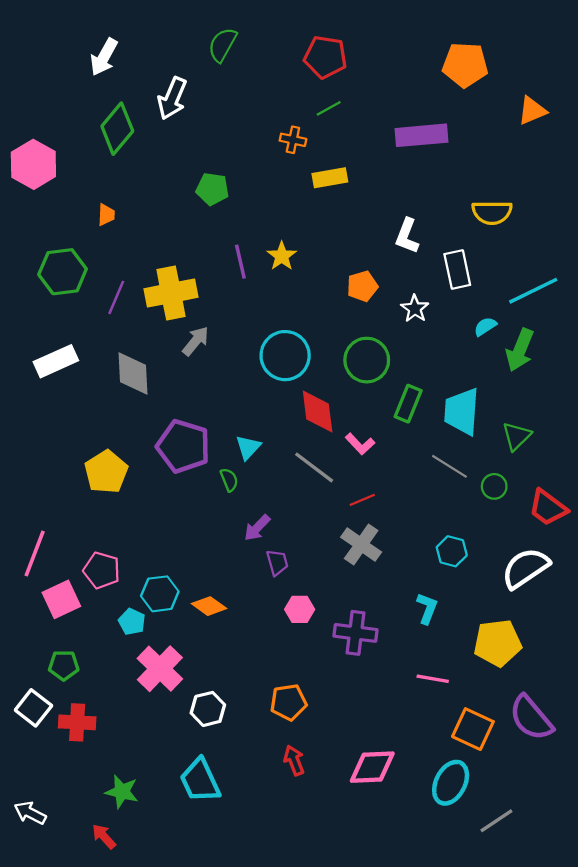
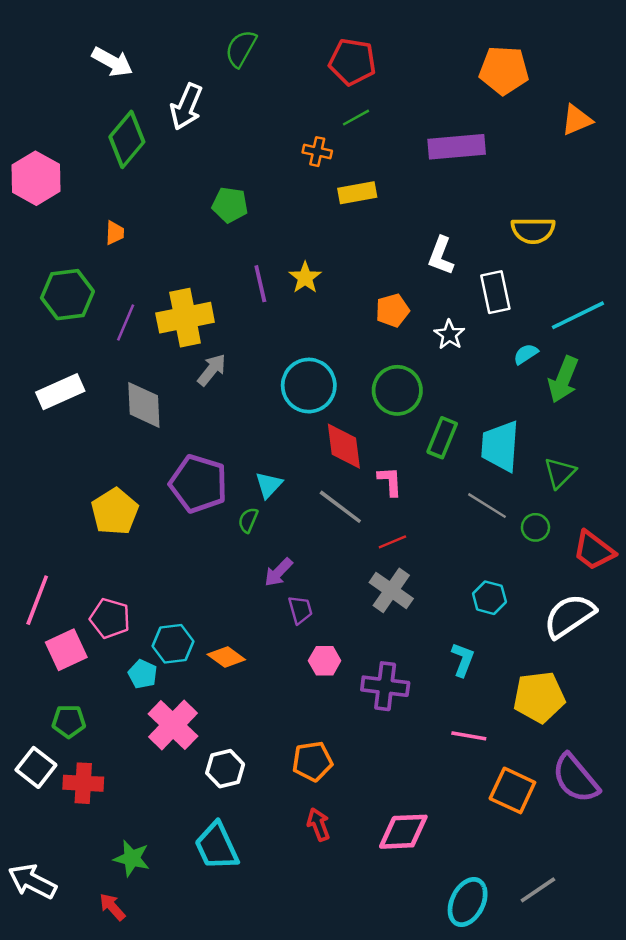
white arrow: (104, 57) -> (112, 62), turned -90
pink L-shape: (360, 444) -> (390, 481), turned -140
green semicircle: (229, 480) -> (248, 520), turned -135
cyan ellipse: (451, 783) -> (468, 902), moved
white arrow: (30, 813) -> (32, 881), size x1.4

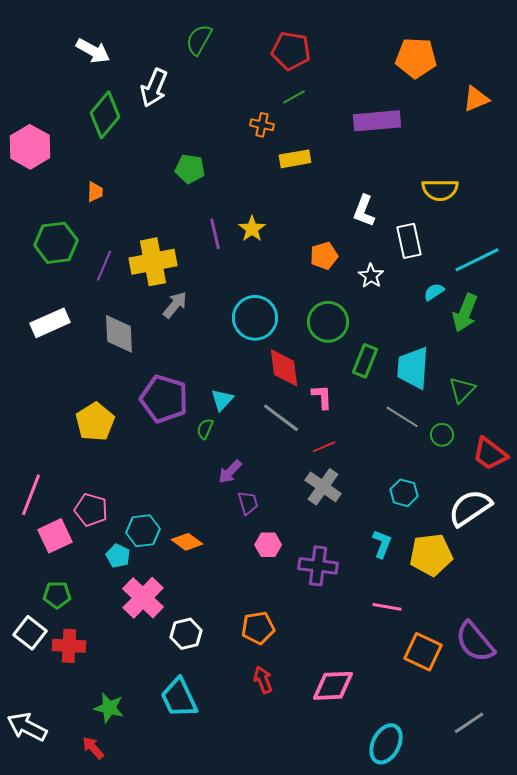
yellow pentagon: (539, 697) -> (431, 555), moved
gray line: (538, 890) -> (469, 723), moved

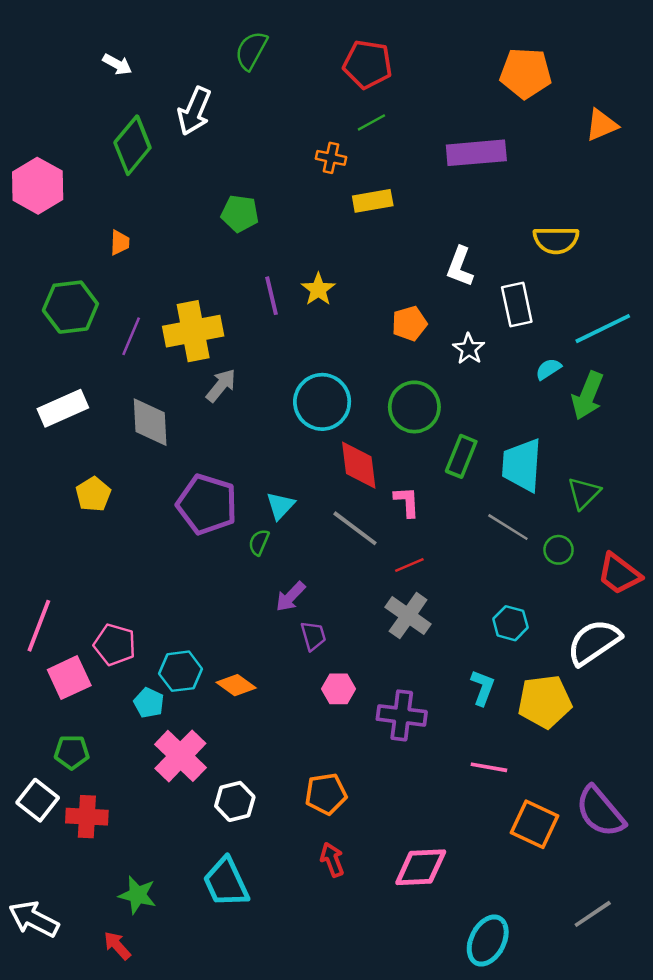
white arrow: (93, 51) -> (117, 64), size x0.7
yellow pentagon: (95, 422) -> (93, 494), moved, size x0.7

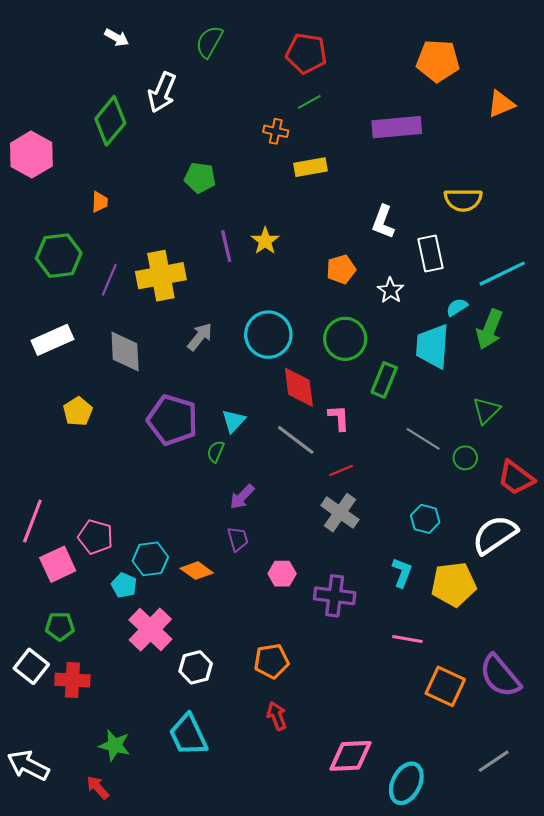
white arrow: (117, 64) -> (117, 38), moved
gray arrow: (221, 385) -> (200, 337), moved
cyan trapezoid: (522, 465) -> (433, 346), moved
purple trapezoid: (313, 636) -> (238, 539), moved
pink diamond: (421, 867) -> (350, 756), moved

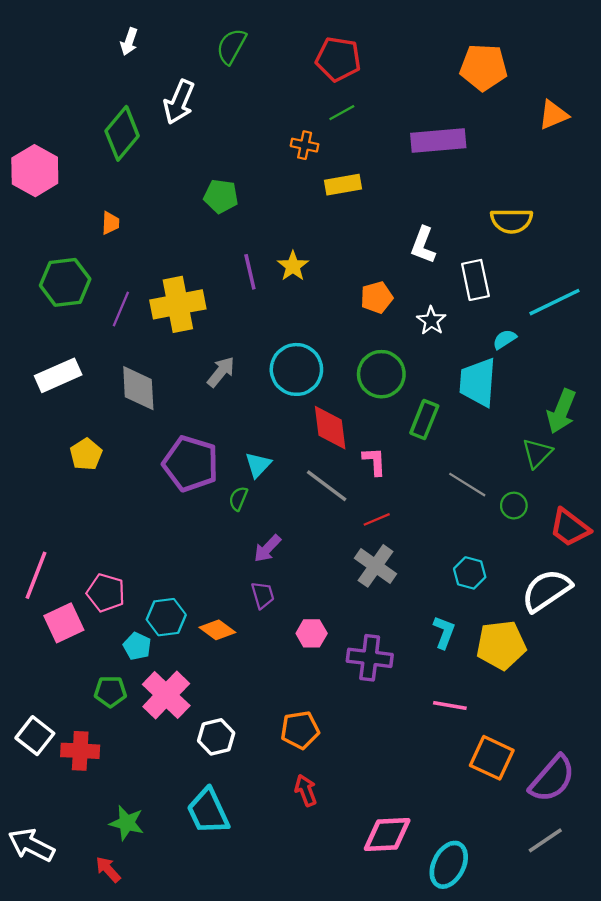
white arrow: (117, 38) -> (129, 42), turned 80
green arrow: (489, 329) -> (562, 411), moved
green pentagon: (60, 626) -> (110, 692), moved
purple semicircle: (500, 676) -> (552, 779), moved, turned -99

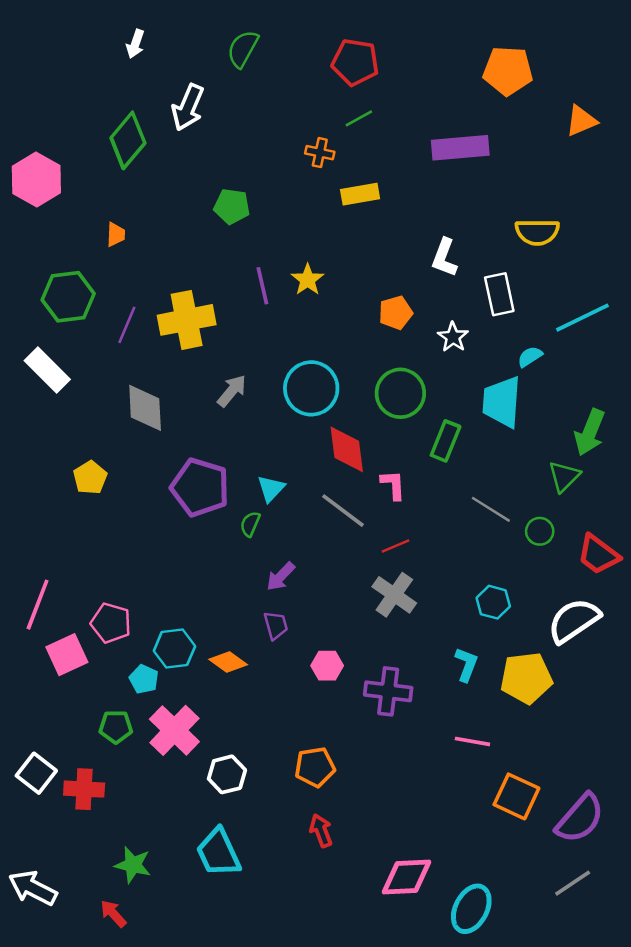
white rectangle: (58, 375) -> (47, 370), moved, turned 69

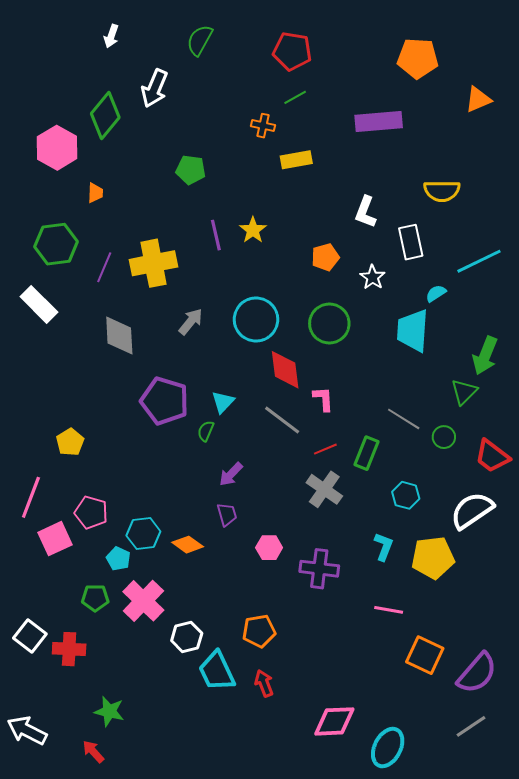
pink hexagon: (36, 179) -> (57, 148), moved
green rectangle: (446, 441) -> (367, 453), moved
yellow pentagon: (90, 478) -> (70, 442), moved
cyan trapezoid: (218, 853) -> (217, 671), moved

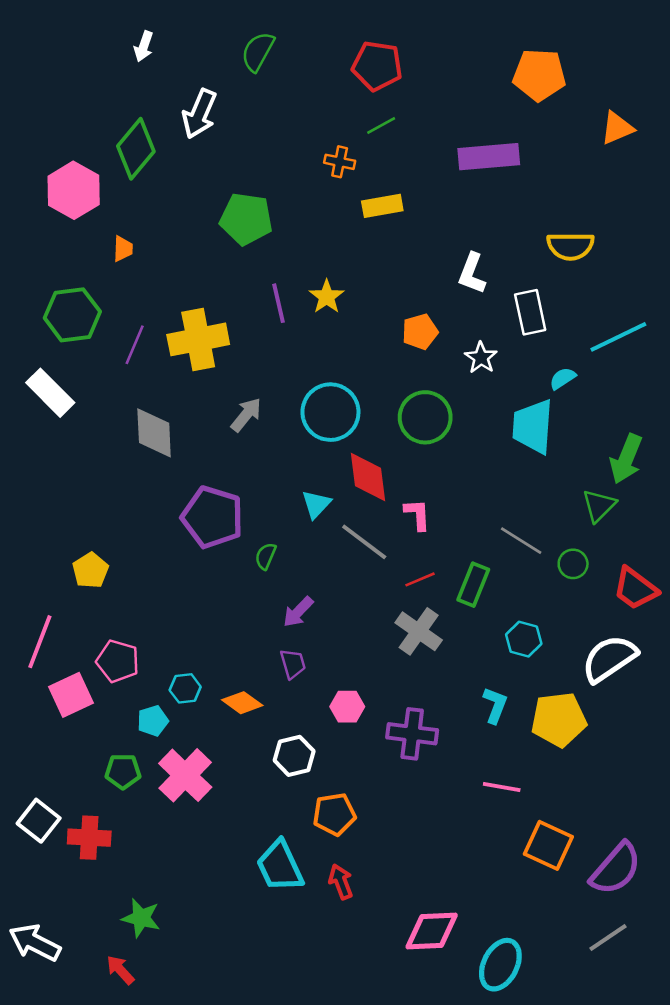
green pentagon: (191, 170) -> (246, 219), size x1.4
cyan triangle: (223, 402) -> (316, 504), moved
cyan hexagon: (143, 534) -> (185, 688), size x0.7
cyan pentagon: (118, 559) -> (153, 721), turned 30
white hexagon: (187, 637) -> (294, 756), moved

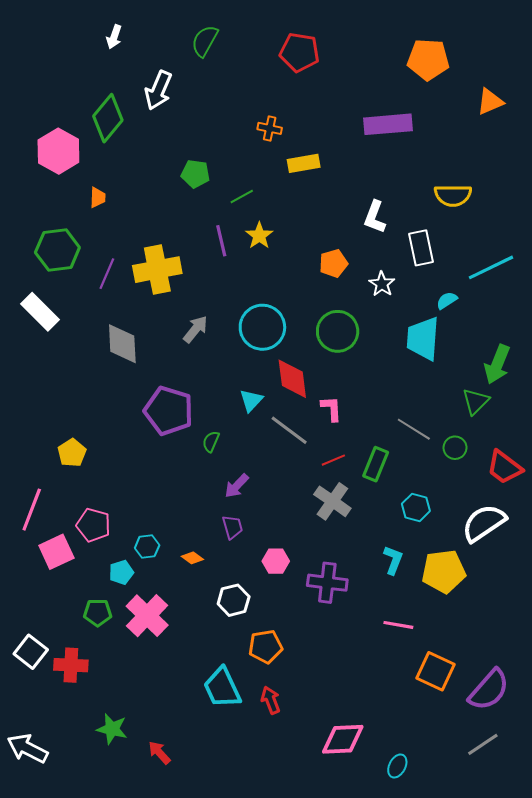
green line: (381, 125) -> (242, 196), moved
green pentagon: (246, 219) -> (195, 174), size x0.7
orange diamond: (242, 703) -> (192, 558), size x0.7
cyan ellipse: (500, 965) -> (397, 766), size x0.6
red arrow: (120, 970) -> (159, 753), moved

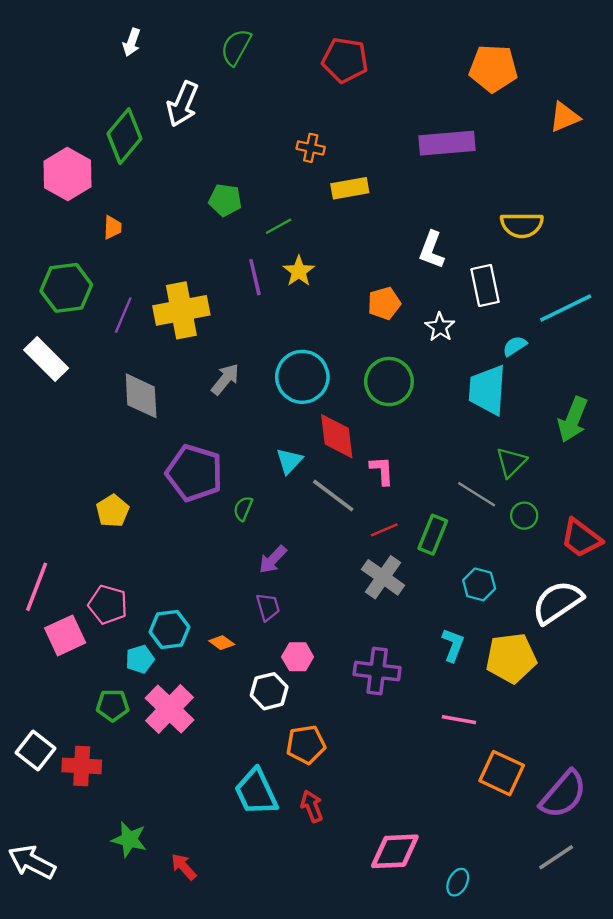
green triangle: (476, 401) -> (511, 462), moved
yellow pentagon: (72, 453) -> (113, 511), moved
cyan hexagon: (147, 547) -> (169, 630), size x1.4
pink hexagon: (276, 561) -> (298, 657), moved

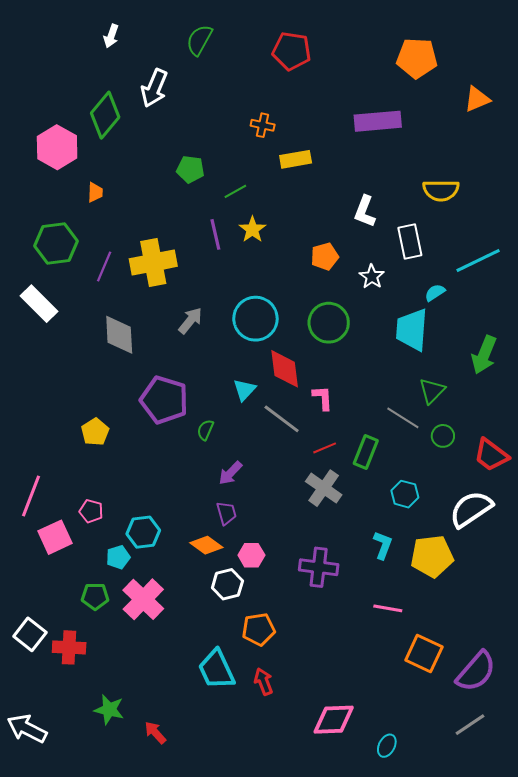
pink pentagon: (108, 605) -> (91, 511), size x0.7
orange diamond: (222, 643) -> (206, 545), moved, size x1.5

